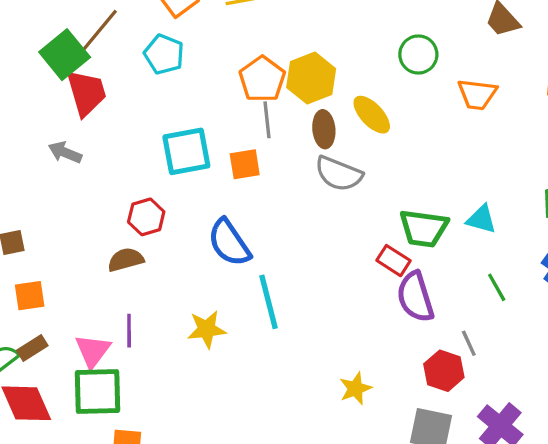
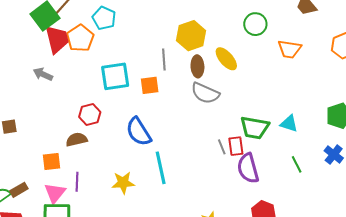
orange pentagon: (262, 79) -> (80, 38), moved
red rectangle: (393, 261) -> (236, 146), turned 48
orange square: (30, 296) -> (52, 161), moved
gray line: (469, 343) -> (222, 147), moved

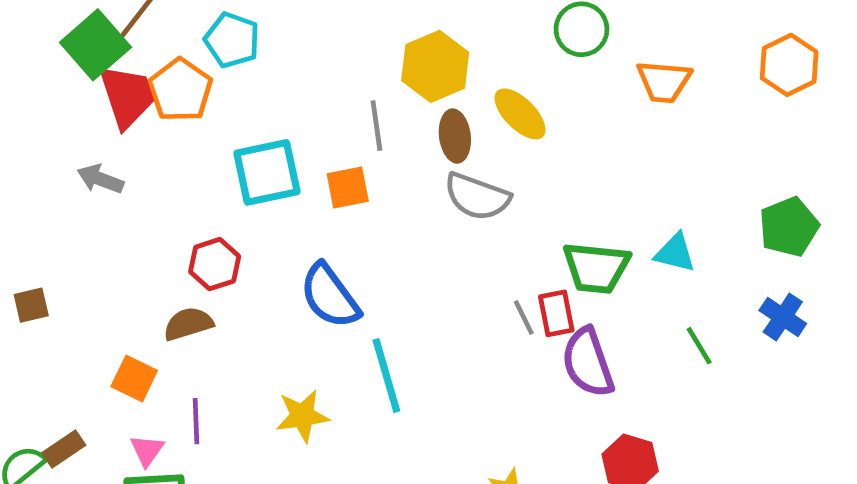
orange square: (52, 161) -> (134, 378), turned 36
pink triangle: (55, 193) -> (147, 450), size x0.7

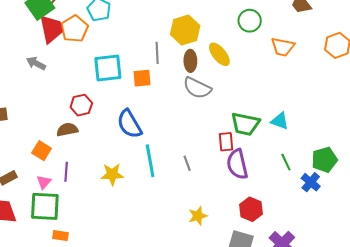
green pentagon: (789, 227) -> (324, 160), moved
blue cross: (783, 317) -> (311, 182), moved
gray line: (524, 318) -> (187, 163), moved

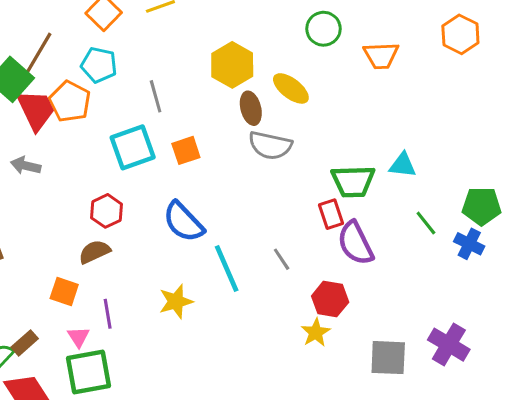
gray line: (157, 53) -> (156, 96), moved
green pentagon: (324, 160) -> (482, 206), turned 30
red hexagon: (251, 209) -> (330, 299), moved

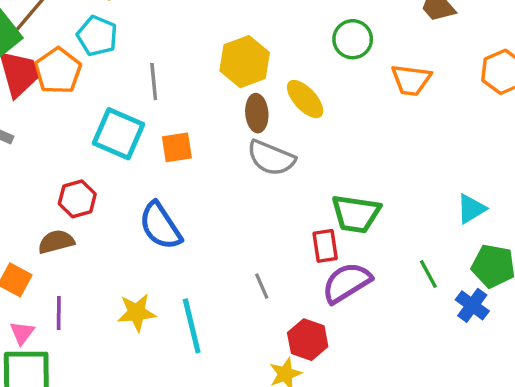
cyan square: (133, 147) -> (118, 134), turned 33
cyan triangle: (403, 165) -> (471, 209), moved, turned -48
purple semicircle: (356, 243) -> (347, 283), turned 75
cyan line: (227, 268) -> (192, 326), moved

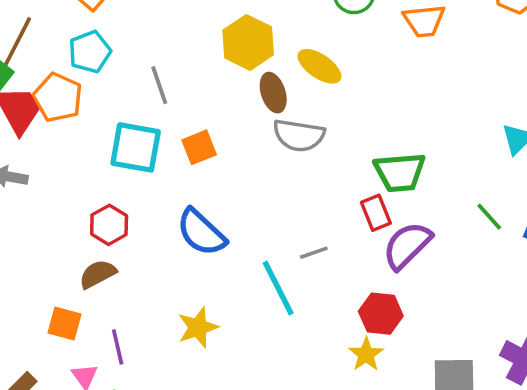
cyan pentagon: (97, 36) -> (90, 52), turned -30
gray line: (262, 286) -> (314, 253), moved, turned -72
cyan line: (192, 326) -> (278, 288), moved

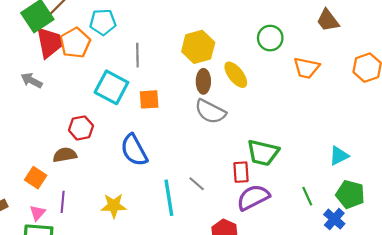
gray line: (314, 253) -> (197, 184), turned 42

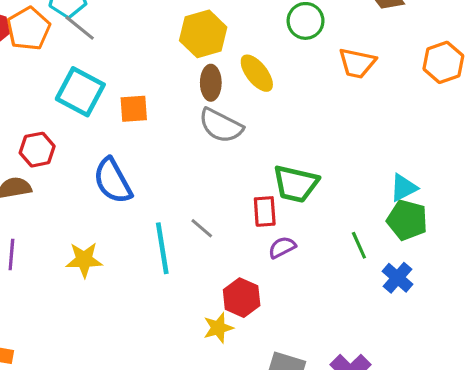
gray line: (137, 55) -> (80, 28), moved, turned -50
green pentagon: (350, 194) -> (407, 220), moved
purple semicircle: (253, 197) -> (282, 247), size x0.6

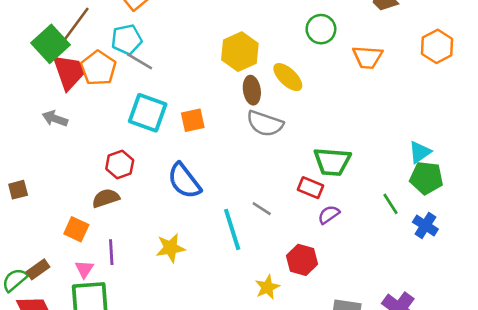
red rectangle: (265, 211) -> (310, 188), turned -55
yellow star: (218, 328) -> (267, 287), moved

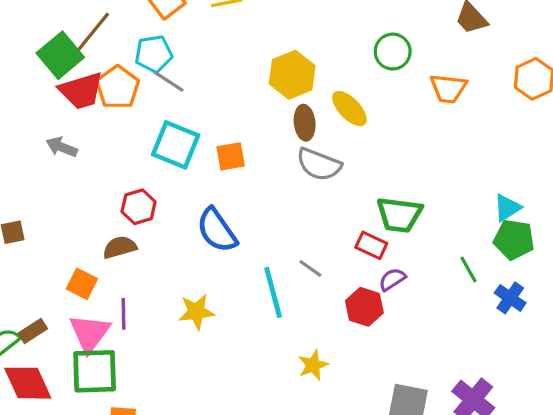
red trapezoid: (69, 72) -> (81, 91), turned 90
red hexagon: (302, 260) -> (364, 307), moved
pink triangle: (84, 269) -> (90, 333), size x1.8

